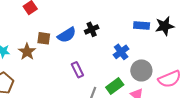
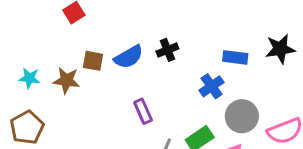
blue rectangle: (142, 25) -> (235, 57), moved
brown star: (27, 52) -> (66, 80), turned -30

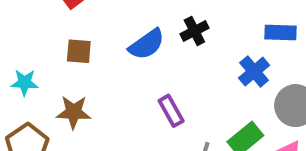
brown square: (93, 61) -> (79, 51), moved
brown star: (66, 80) -> (74, 112), moved

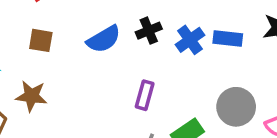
blue cross: (254, 72) -> (190, 40), moved
purple rectangle: (171, 111) -> (145, 95), moved, turned 40

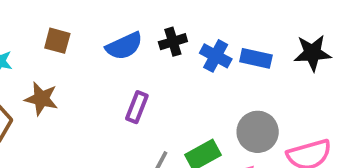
blue cross: (190, 40) -> (216, 56), turned -32
purple rectangle: (145, 95) -> (137, 107), moved

